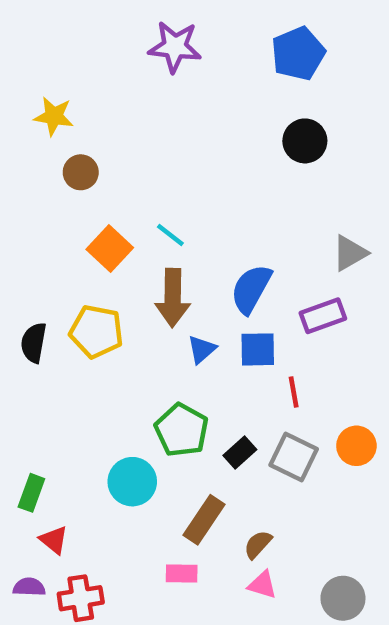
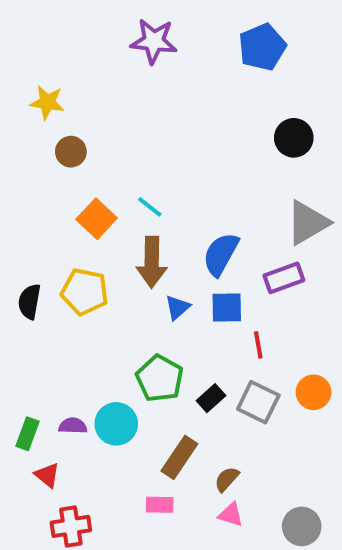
black circle: (305, 141) -> (294, 138), moved
gray triangle: (350, 253) -> (308, 223), size x1.4
purple semicircle: (29, 587) -> (73, 426), moved

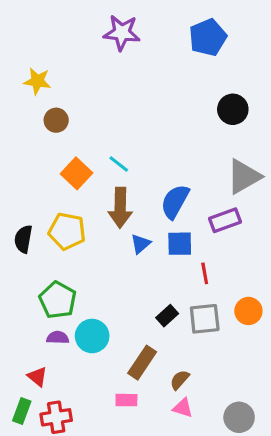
green pentagon: (160, 378) -> (58, 300), moved
gray square: (258, 402) -> (205, 319), turned -32
green rectangle: (27, 434) -> (22, 411), moved

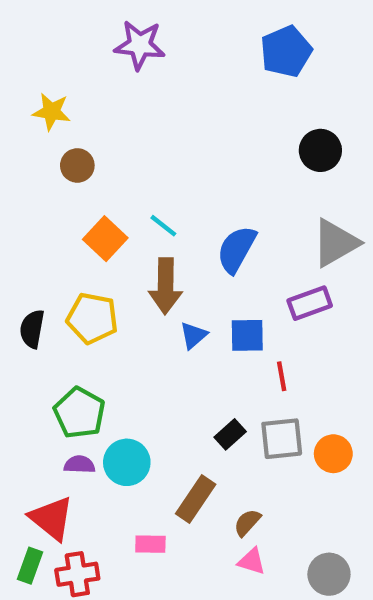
purple star: (122, 33) -> (140, 45), moved
blue semicircle: (175, 202) -> (236, 249), moved
orange circle: (248, 311) -> (333, 454), moved
red triangle: (37, 377) -> (51, 518), size x1.6
pink rectangle: (126, 400) -> (150, 544), moved

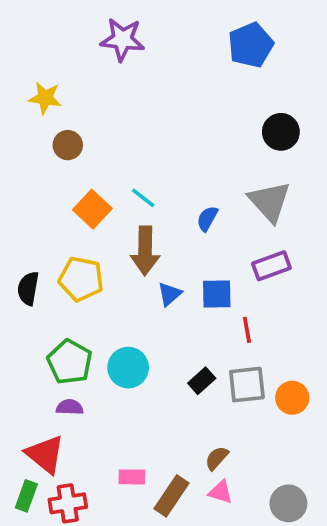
gray triangle: (335, 243) -> (270, 202), moved, turned -42
blue semicircle: (236, 249) -> (207, 219), size x0.6
cyan circle: (127, 462) -> (128, 368), moved
brown rectangle: (196, 499) -> (171, 496), moved

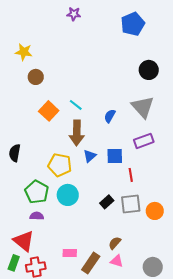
purple star: (122, 39) -> (74, 14), moved, size x0.6
yellow pentagon: (81, 279) -> (60, 165), moved

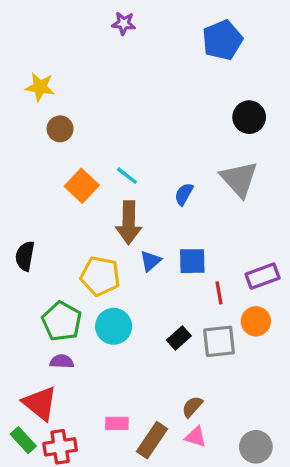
purple rectangle: (144, 141) -> (263, 276), moved
orange circle: (155, 211) -> (256, 321), moved
green rectangle: (14, 263) -> (23, 440), turned -63

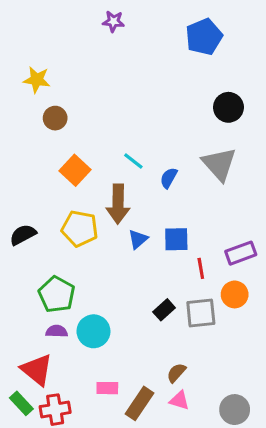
cyan line: (127, 176) -> (133, 161), moved
black semicircle: (25, 256) -> (23, 235), turned 52
yellow pentagon: (100, 276) -> (80, 229), moved
cyan circle: (114, 326) -> (93, 331), moved

